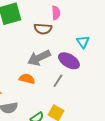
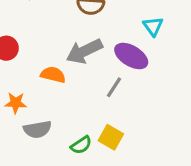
orange semicircle: (27, 79) -> (53, 75), moved

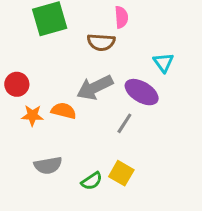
orange star: (16, 103) -> (32, 115), moved

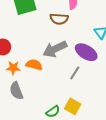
gray semicircle: (48, 165) -> (16, 91), moved, turned 78

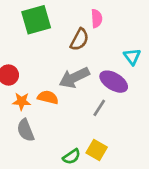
brown semicircle: (59, 19) -> (79, 39), turned -66

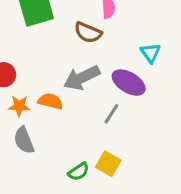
brown semicircle: (79, 39) -> (88, 32), turned 85

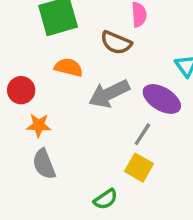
orange semicircle: (50, 101) -> (69, 67), moved
yellow square: (108, 164) -> (139, 168), moved

